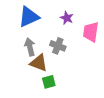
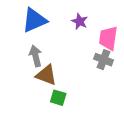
gray cross: (58, 46) -> (103, 60), moved
green square: (49, 82) -> (58, 98), turned 32

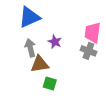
purple star: (80, 21) -> (55, 42), moved
brown triangle: (46, 75) -> (40, 64), turned -30

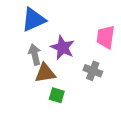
purple star: (55, 42) -> (63, 48), size x1.5
gray cross: (88, 51) -> (93, 71), moved

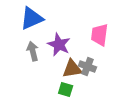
brown triangle: (45, 73) -> (72, 69), moved
green square: (57, 95) -> (66, 89), moved

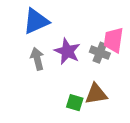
gray cross: (87, 66) -> (100, 53), moved
brown triangle: (72, 69) -> (96, 94), moved

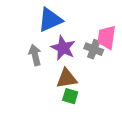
blue triangle: (36, 21) -> (50, 20), moved
brown triangle: (96, 94) -> (67, 79), moved

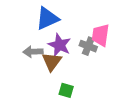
gray arrow: (35, 55) -> (33, 52), turned -78
brown triangle: (67, 79) -> (52, 62), moved, turned -45

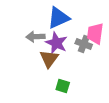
blue triangle: (47, 18) -> (58, 18), moved
gray arrow: (33, 52) -> (35, 37), moved

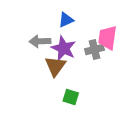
blue triangle: (58, 18) -> (66, 20), size x0.6
gray cross: (84, 44) -> (94, 50), turned -35

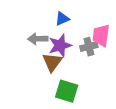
purple star: (64, 48) -> (60, 45), turned 30
green square: (71, 97) -> (67, 91), size x1.5

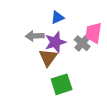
gray cross: (89, 47) -> (82, 43), turned -35
green square: (67, 91) -> (62, 84), turned -35

